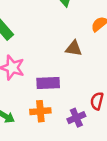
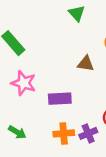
orange cross: (40, 111) -> (64, 133), moved

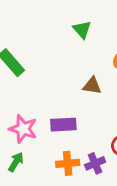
pink star: (24, 83) -> (23, 129), moved
green arrow: (17, 132) -> (16, 162), turned -90

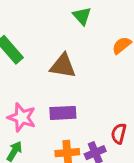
brown triangle: (92, 86) -> (63, 66), moved, size x1.4

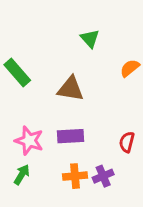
red semicircle: (119, 134) -> (127, 142), moved

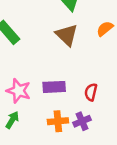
brown triangle: (71, 89) -> (67, 35), moved, turned 35
red semicircle: (127, 142) -> (91, 92), moved

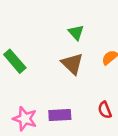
red semicircle: (91, 92) -> (105, 110), moved, turned -36

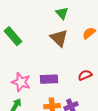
red semicircle: (105, 110) -> (85, 75), turned 88

